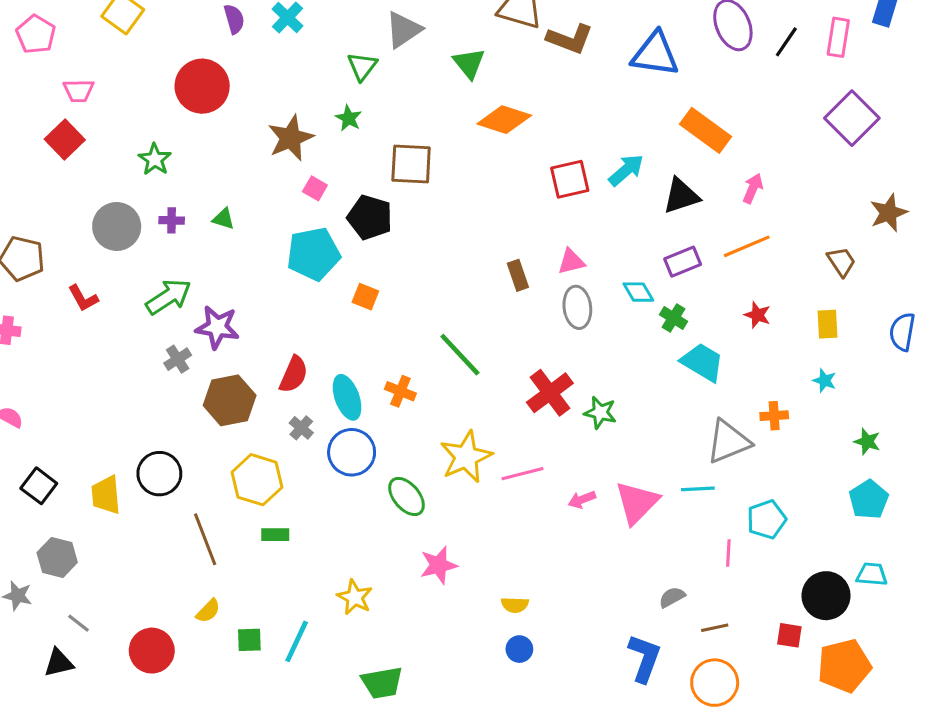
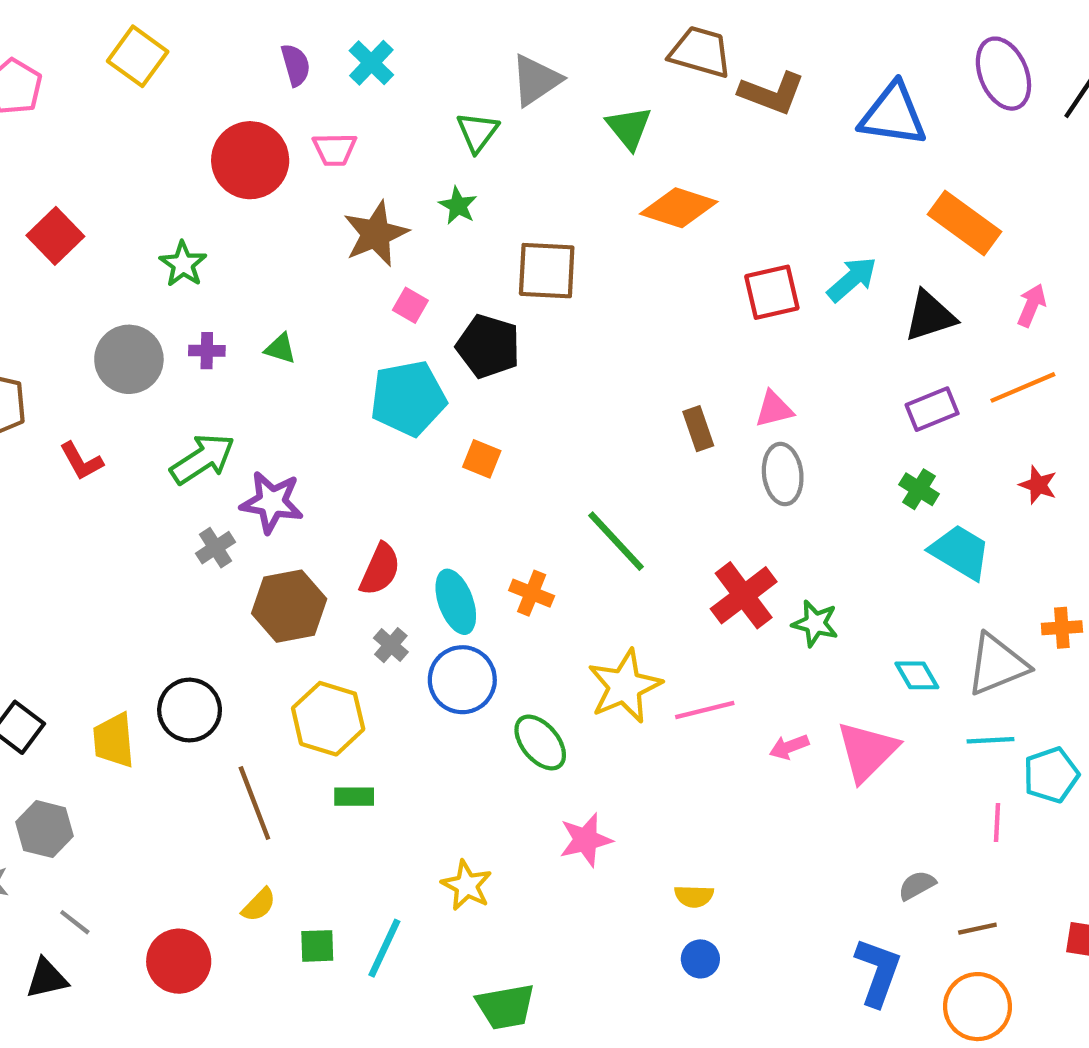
pink trapezoid: (79, 91) -> (335, 149), moved
cyan diamond: (638, 292) -> (917, 675), moved
cyan line: (698, 489) -> (990, 740), moved

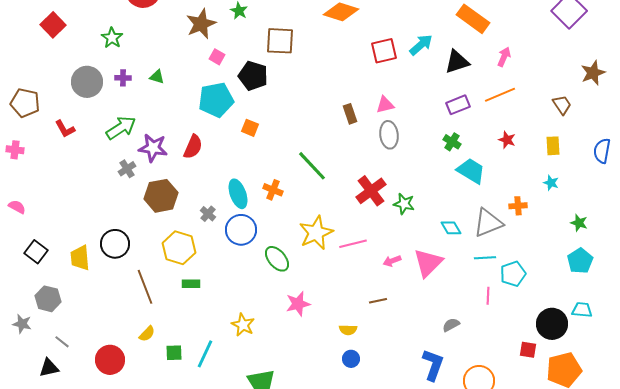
red semicircle: (380, 569) -> (193, 147), moved
brown line: (977, 929) -> (378, 301), moved

